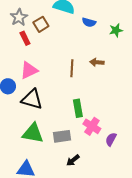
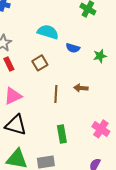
brown square: (41, 24) -> (40, 63), moved
pink cross: (92, 126) -> (101, 129), moved

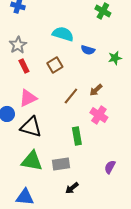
brown arrow: (81, 88) -> (96, 90), turned -48
brown line: (56, 94) -> (71, 96), turned 36
pink cross: (101, 129) -> (99, 115), moved

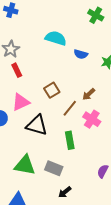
brown square: (55, 65) -> (52, 90), moved
brown line: (71, 96) -> (70, 108), moved
black triangle: (31, 127) -> (37, 125), moved
gray rectangle: (61, 164) -> (54, 168), turned 30

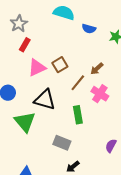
red rectangle: (17, 70) -> (25, 45), turned 56
pink triangle: (21, 102) -> (37, 68), moved
green triangle: (25, 165) -> (25, 122), moved, turned 40

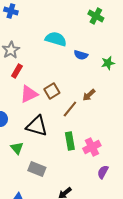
pink cross: (100, 94) -> (92, 147), moved, turned 30
green triangle: (25, 122) -> (17, 148), size x0.6
gray rectangle: (62, 143) -> (37, 169), moved

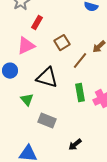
red rectangle: (17, 71) -> (37, 23), moved
pink triangle: (29, 94) -> (26, 46), moved

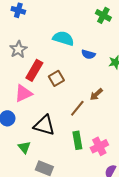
red rectangle: (37, 23) -> (34, 70), size x1.5
brown square: (62, 43) -> (56, 78), moved

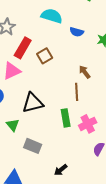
brown arrow: (96, 94) -> (85, 72), turned 96
brown line: (77, 108) -> (77, 92), moved, turned -42
black triangle: (44, 125) -> (33, 103), turned -30

